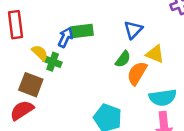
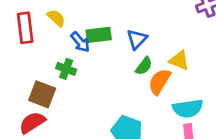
blue triangle: (133, 30) -> (137, 39), moved
blue arrow: (65, 37) -> (80, 42), turned 114
yellow semicircle: (40, 53) -> (56, 18), moved

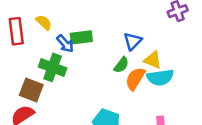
blue triangle: (137, 39) -> (133, 41), moved
green cross: (66, 69) -> (53, 67), size x1.5
cyan semicircle: (188, 108) -> (160, 77), moved

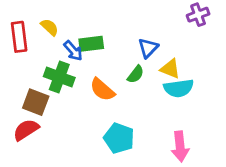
orange semicircle: (135, 79) -> (102, 90), moved, turned -80

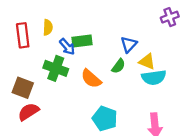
yellow semicircle: (50, 27) -> (48, 27), turned 49
brown square: (36, 102) -> (23, 88), moved

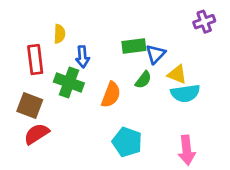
red rectangle: (23, 35) -> (35, 60), moved
green rectangle: (82, 41) -> (134, 46), moved
blue arrow: (67, 47) -> (83, 57), turned 36
orange semicircle: (91, 79) -> (111, 95), turned -110

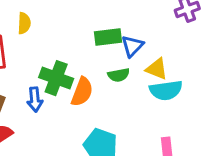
blue arrow: (83, 57) -> (35, 99), moved
green semicircle: (143, 80) -> (119, 75), turned 42
green cross: (69, 82) -> (56, 78), moved

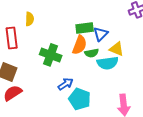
cyan semicircle: (166, 90) -> (108, 63), moved
orange semicircle: (82, 92) -> (80, 45), moved
blue arrow: (35, 99) -> (66, 84), moved, turned -119

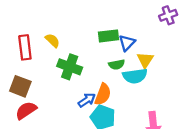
yellow semicircle: (30, 19) -> (52, 40), moved, turned -48
orange semicircle: (80, 45) -> (103, 94), moved
yellow triangle: (117, 49) -> (145, 60), turned 42

